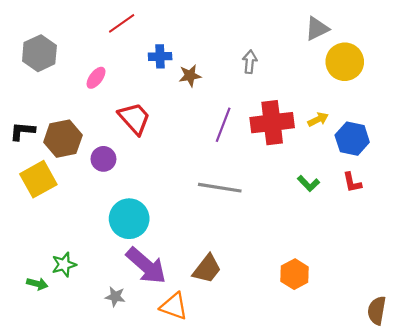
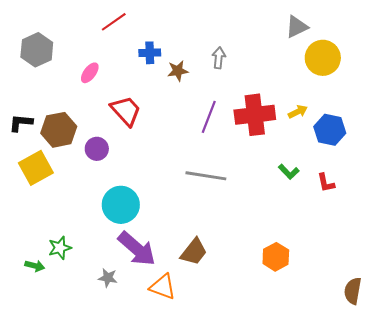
gray arrow: (250, 62) -> (219, 58), moved
red L-shape: (352, 182) -> (326, 183), moved

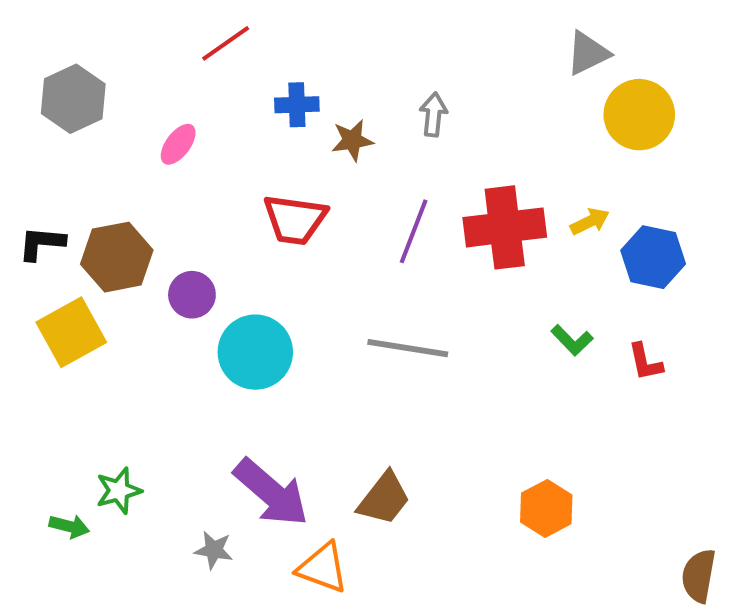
red trapezoid: (126, 111) -> (295, 219), moved, turned 140
cyan circle: (121, 205) -> (255, 352), moved

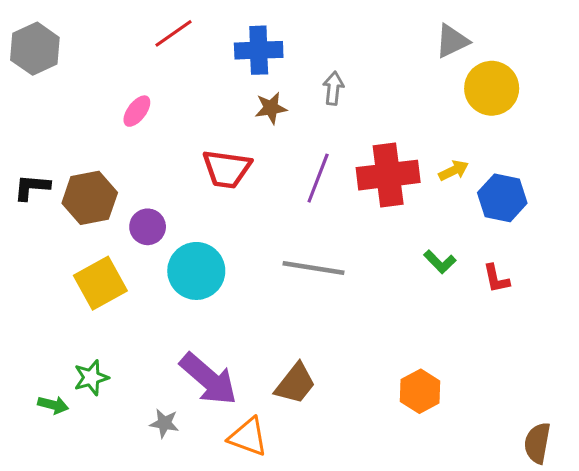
gray hexagon: (73, 99) -> (35, 49), moved
blue cross: (297, 105) -> (259, 50), moved, size x1.4
yellow square: (71, 332) -> (100, 283), moved

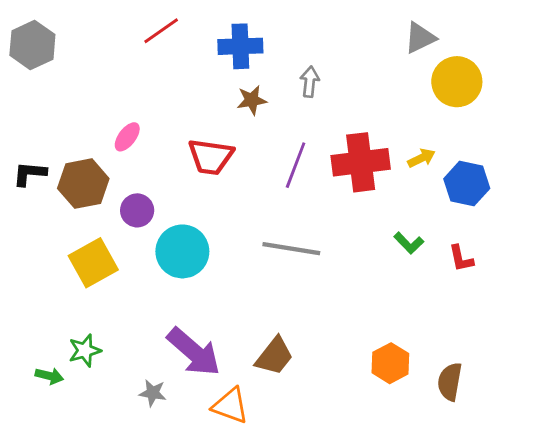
pink ellipse: (137, 111) -> (127, 137), moved
brown semicircle: (537, 443) -> (450, 382), moved

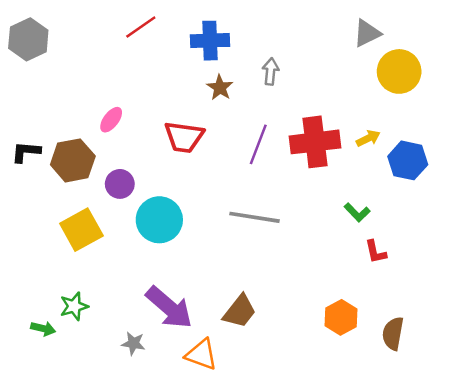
brown star: (252, 100) -> (220, 88), turned -30
red L-shape: (461, 259) -> (376, 252), moved

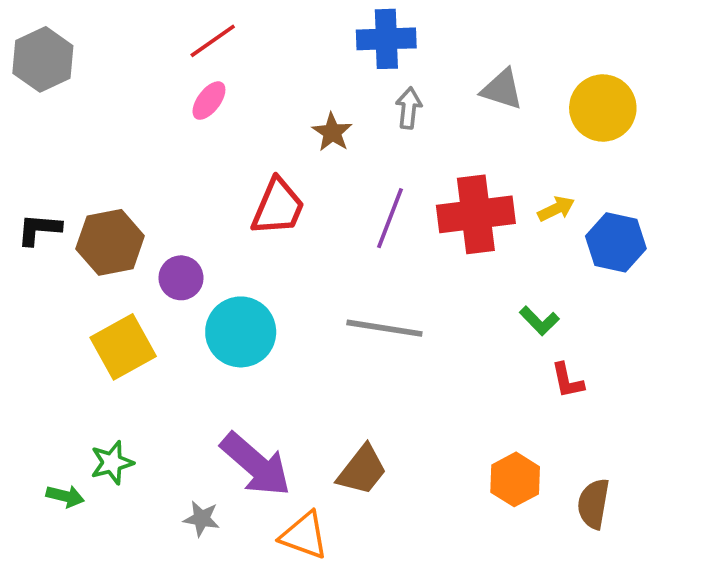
gray triangle: (367, 33) -> (502, 89), moved, turned 44
blue cross: (210, 41) -> (386, 39), moved
pink ellipse: (111, 120) -> (209, 101), moved
red trapezoid: (184, 137) -> (278, 207), turned -75

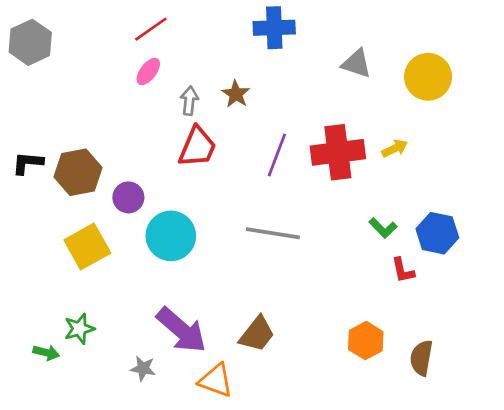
gray arrow: (409, 108) -> (189, 101), moved
blue hexagon: (616, 242) -> (437, 233), moved

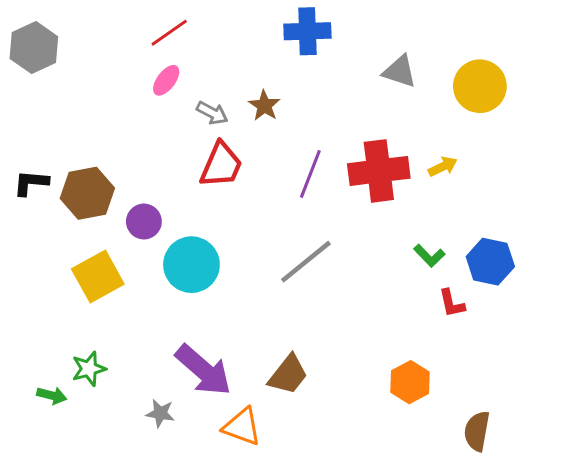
gray arrow: (189, 101) -> (212, 113), turned 112
gray line: (273, 233) -> (306, 262), turned -48
brown semicircle: (421, 358) -> (477, 431), moved

